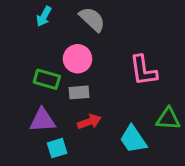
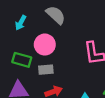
cyan arrow: (44, 16) -> (21, 23), moved

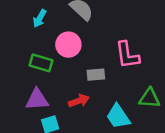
gray rectangle: (46, 70) -> (96, 75), moved

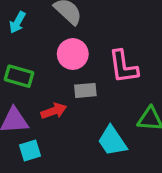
pink circle: (68, 45) -> (73, 54), moved
red arrow: (79, 101) -> (54, 111), moved

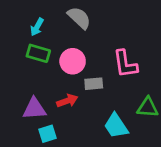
pink circle: (73, 54) -> (73, 61), moved
green rectangle: (19, 76) -> (38, 53), moved

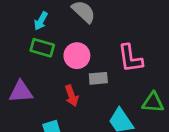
red arrow: (67, 101) -> (72, 96), turned 90
purple triangle: (34, 109) -> (21, 92), moved

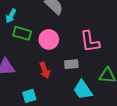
cyan arrow: (41, 21) -> (11, 16), moved
gray rectangle: (98, 78) -> (71, 64), moved

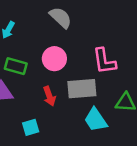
green rectangle: (22, 33) -> (16, 66), moved
gray rectangle: (71, 64) -> (82, 89), size x1.6

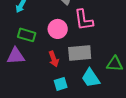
pink L-shape: (104, 61) -> (84, 20), moved
cyan square: (31, 127) -> (61, 84), moved

